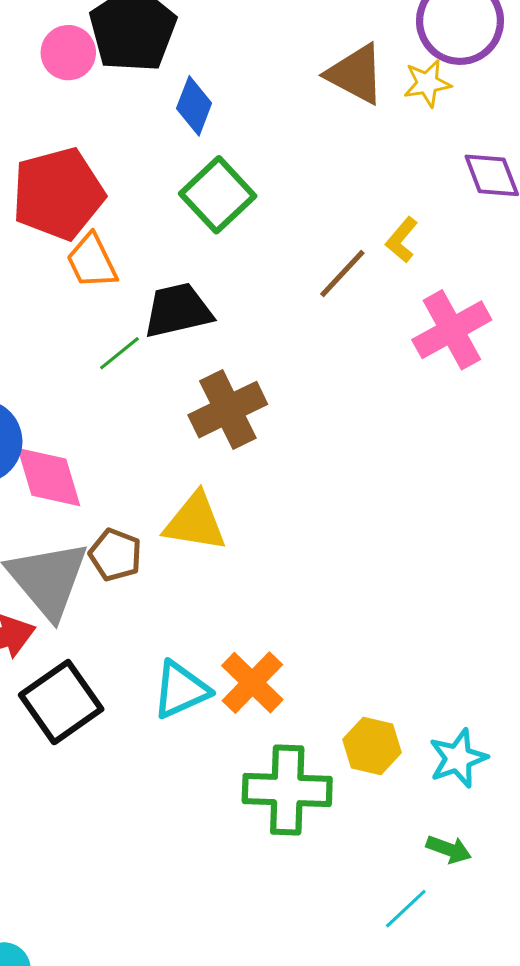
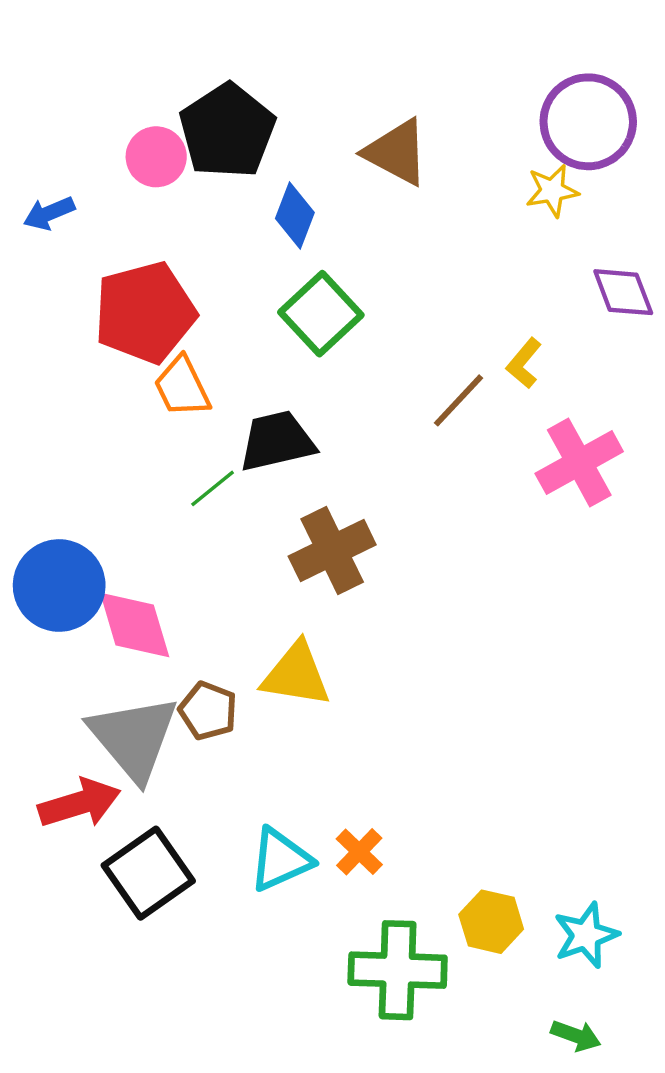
brown triangle: (356, 74) -> (396, 152), moved
orange cross: (252, 683) -> (359, 852), size x0.7

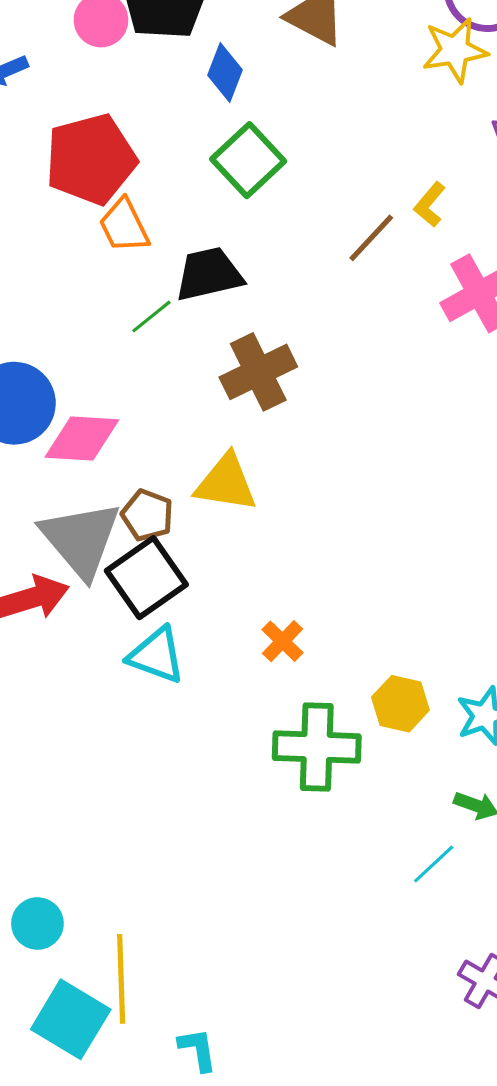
yellow star: (552, 191) -> (455, 50), size x1.4
pink diamond: (135, 625) -> (82, 438), turned -70
cyan triangle: (280, 860) -> (156, 655), moved, turned 44
black square: (148, 873) -> (146, 578), moved

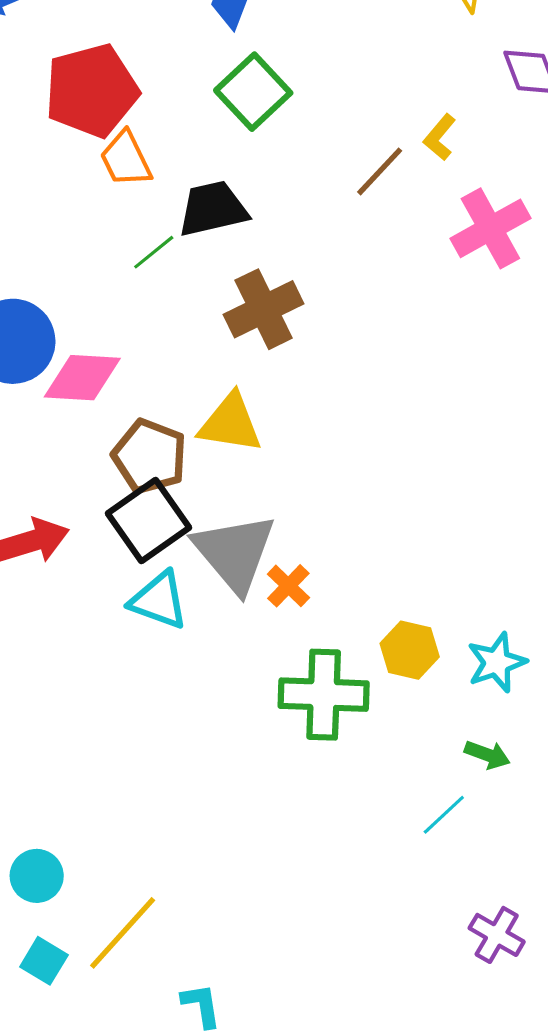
brown pentagon: (147, 515) -> (150, 456), size x1.4
gray triangle: (81, 539) -> (235, 553), moved
yellow line: (121, 979) -> (123, 933), turned 44
cyan square: (71, 1019) -> (44, 961), moved, size x0.6

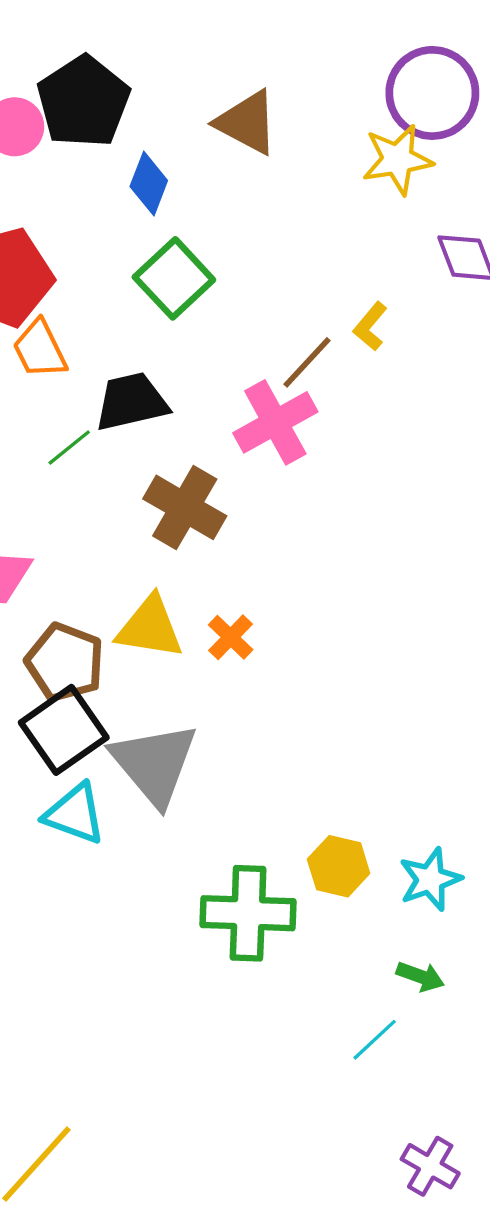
pink cross: (490, 228) -> (275, 422), moved
brown cross: (264, 309) -> (185, 507), turned -34
orange cross: (288, 586) -> (231, 637), moved

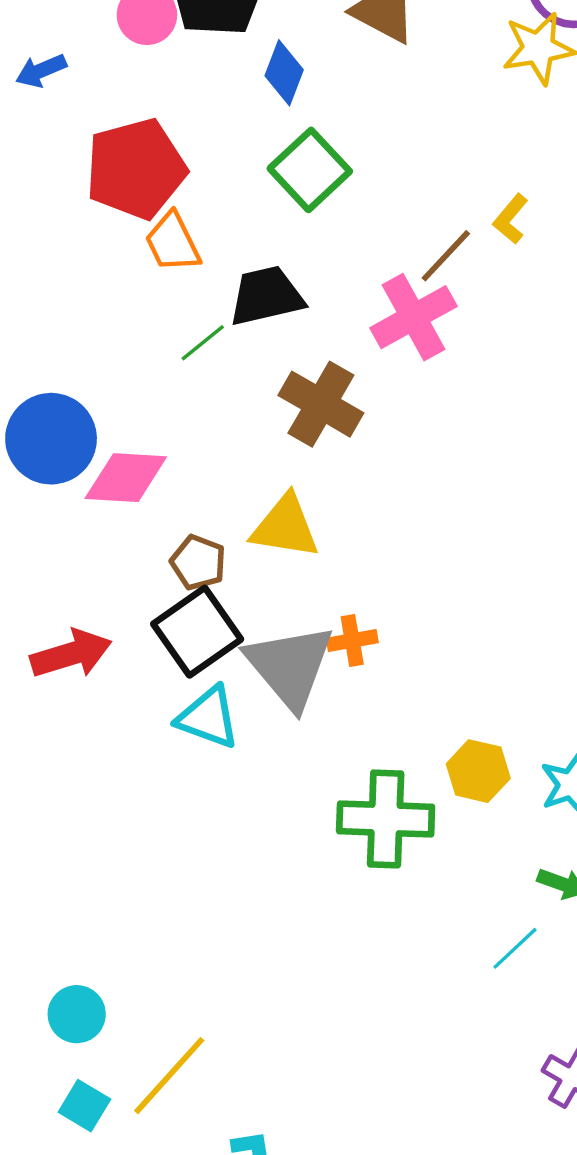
orange cross: (231, 637) -> (352, 641), moved, turned 36
brown pentagon: (65, 662) -> (198, 562), size x0.7

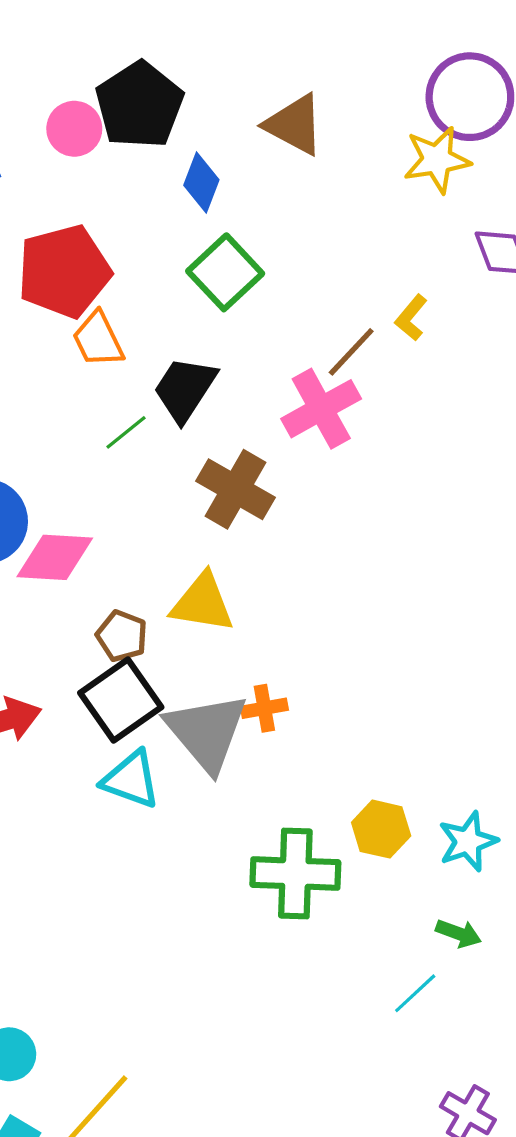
black trapezoid: (266, 296) -> (185, 389), turned -44

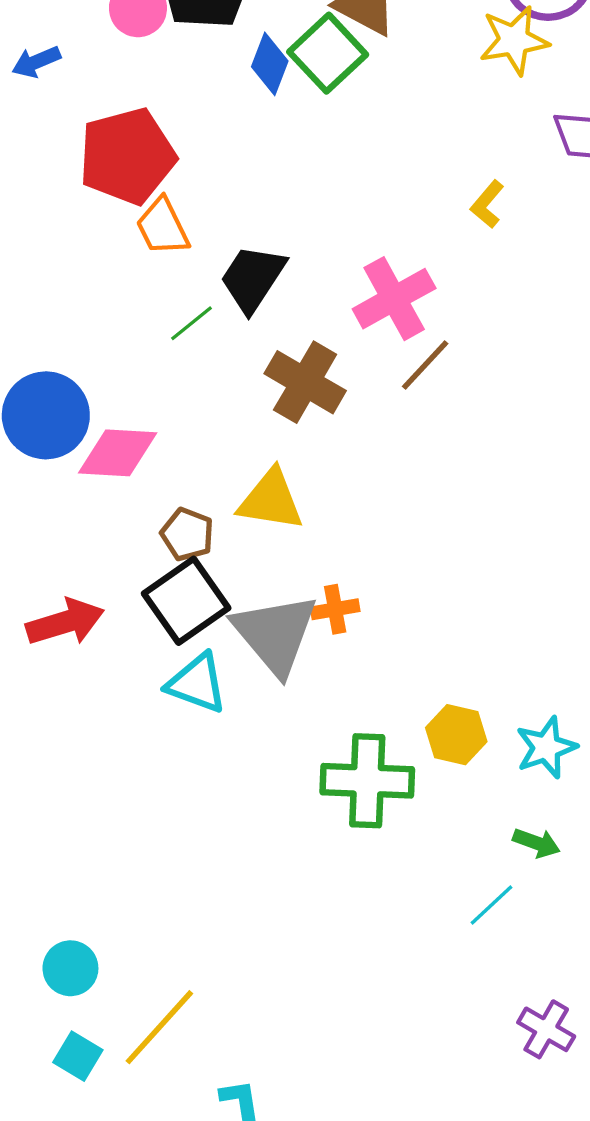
green square: (225, 272) -> (328, 53), moved
brown line: (351, 352) -> (425, 365), moved

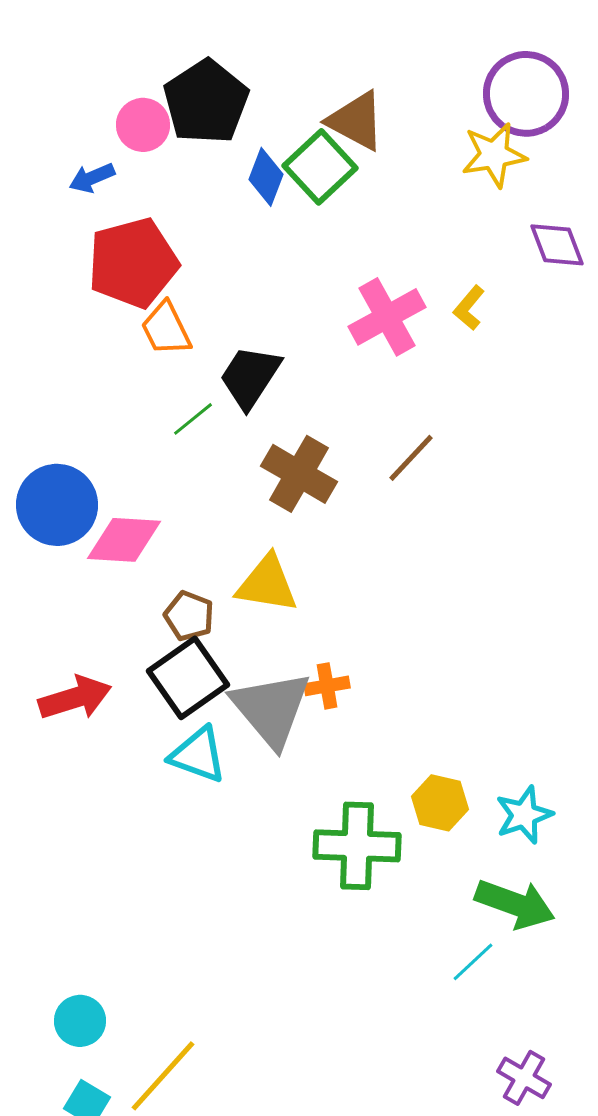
blue arrow: (36, 62) -> (92, 178), moved
pink cross: (394, 299) -> (387, 317), moved
green arrow: (537, 843) -> (515, 904), size x1.8

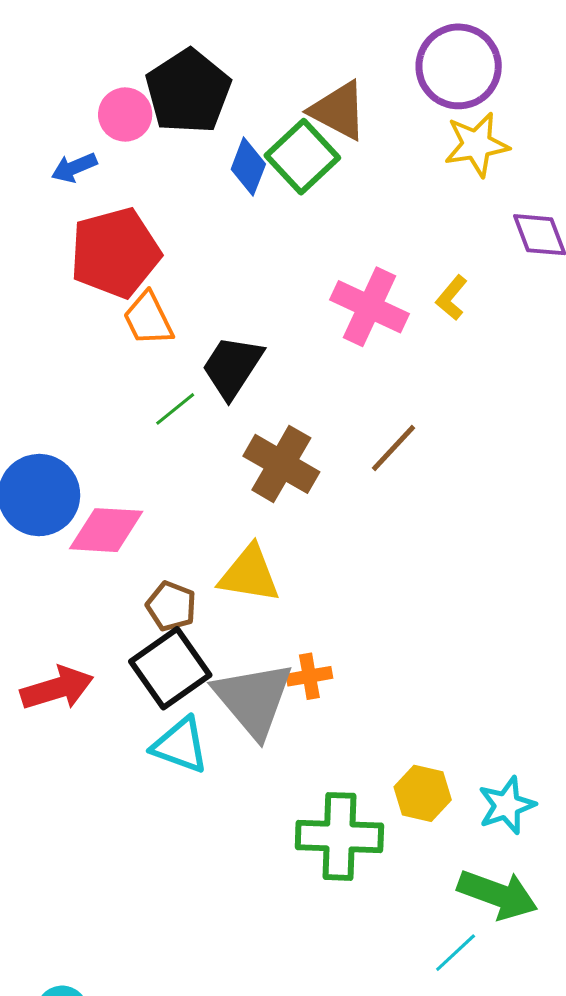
purple circle: (526, 94) -> (459, 66), moved
pink cross: (387, 317) -> (369, 307), turned -36

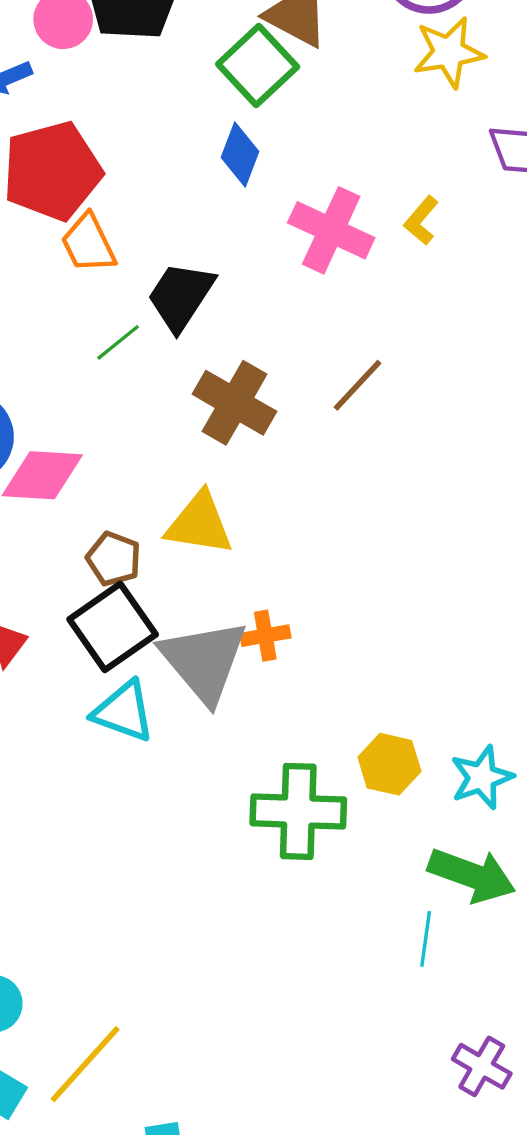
blue diamond: (248, 167) -> (240, 154), moved
cyan line: (456, 953) -> (426, 939), turned -39

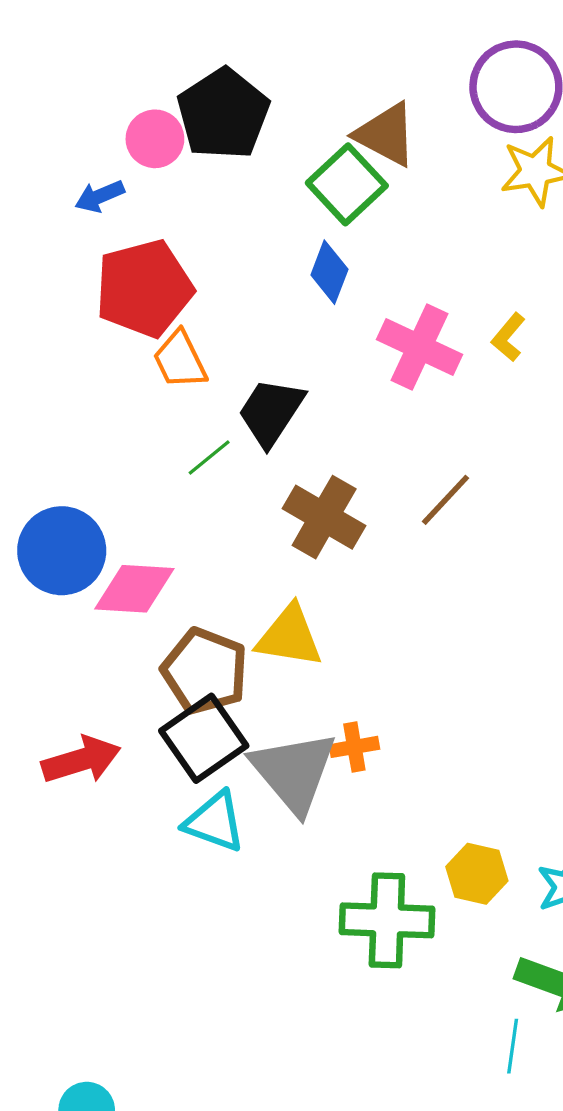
brown pentagon: (114, 559) -> (205, 671), size x1.6

